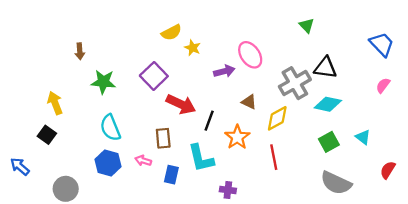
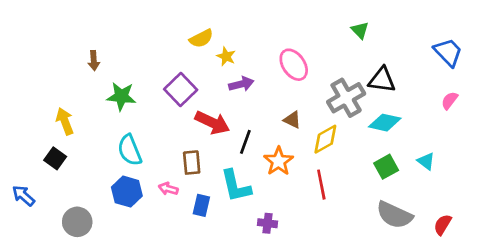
purple arrow: (224, 71) -> (241, 84), moved
red semicircle: (388, 170) -> (443, 225), moved

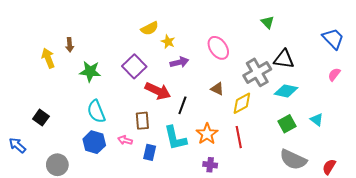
yellow arrow: (65, 121) -> (48, 58), moved
orange star: (279, 161) -> (207, 134), moved
purple cross: (267, 223) -> (210, 165), moved

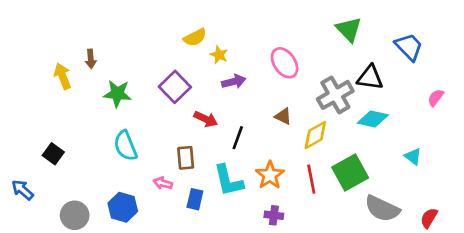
green triangle: (268, 22) -> (349, 29), size x1.5
blue trapezoid: (333, 39) -> (409, 47), moved
red arrow: (158, 91) -> (206, 119), size x0.7
green square: (287, 124) -> (350, 172), moved, size x1.5
blue hexagon: (94, 142) -> (123, 207), moved

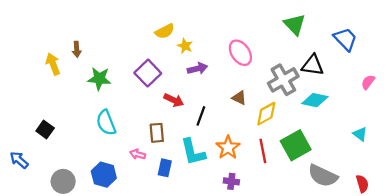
cyan triangle: (413, 156) -> (360, 134), moved
red semicircle: (429, 218) -> (362, 184), turned 132

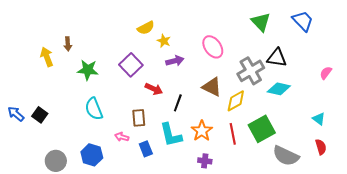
blue trapezoid: (345, 39) -> (303, 21), moved
brown triangle: (239, 98) -> (212, 87), size x1.5
blue arrow: (19, 160) -> (16, 114), moved
blue rectangle: (165, 168) -> (146, 149), turned -35
red semicircle: (362, 184) -> (321, 147), moved

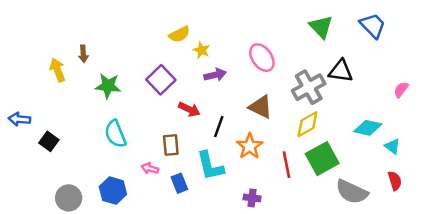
cyan diamond: (279, 89) -> (368, 128), moved
yellow diamond: (236, 101) -> (307, 124), moved
blue arrow: (16, 114) -> (19, 119), moved, turned -36
orange star: (202, 131) -> (250, 146), moved

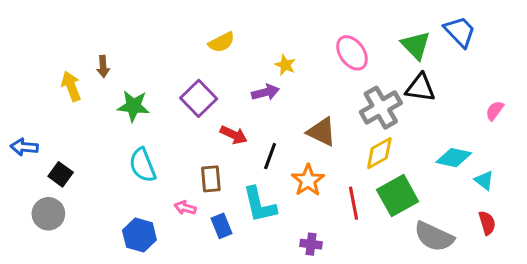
green triangle: (321, 27) -> (416, 45), moved
yellow star: (202, 50) -> (285, 65), moved
pink ellipse: (262, 58) -> (352, 53), moved
gray circle: (69, 198) -> (48, 214), moved

